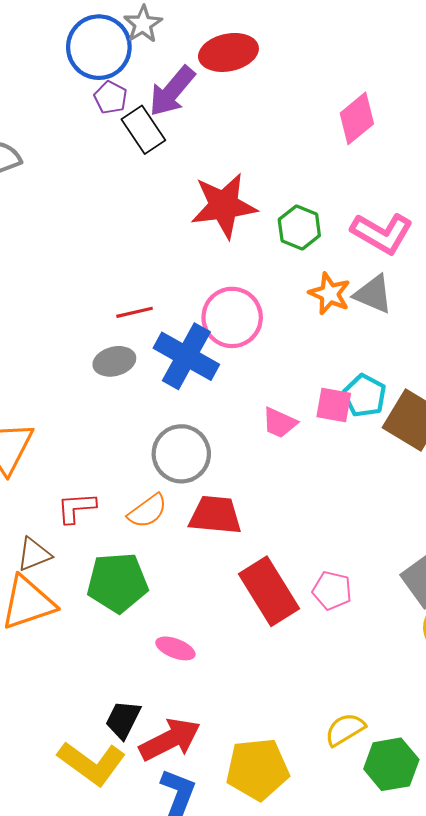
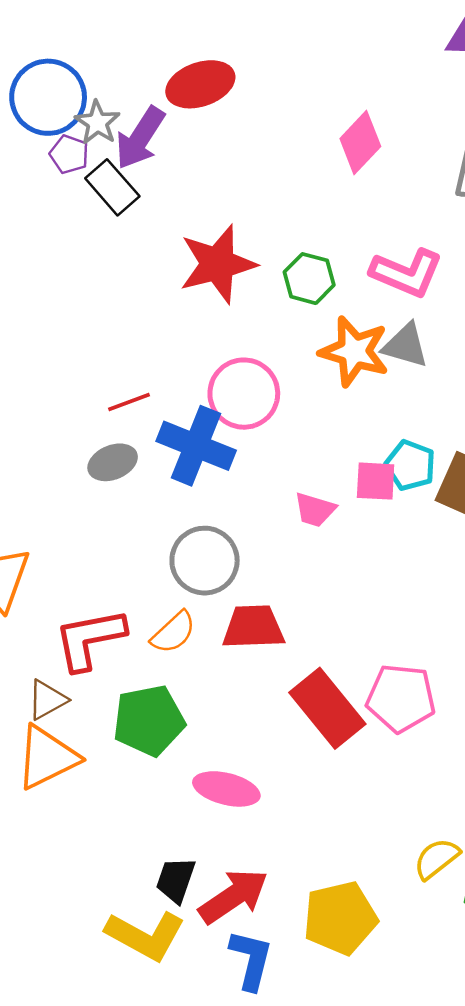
gray star: (143, 24) -> (97, 123), moved
orange star: (330, 294) -> (354, 351), size x1.4
red L-shape: (76, 508) -> (90, 639), size x1.6
pink pentagon: (332, 591) -> (401, 698), size x1.5
pink ellipse: (175, 648) -> (226, 789), size x1.4

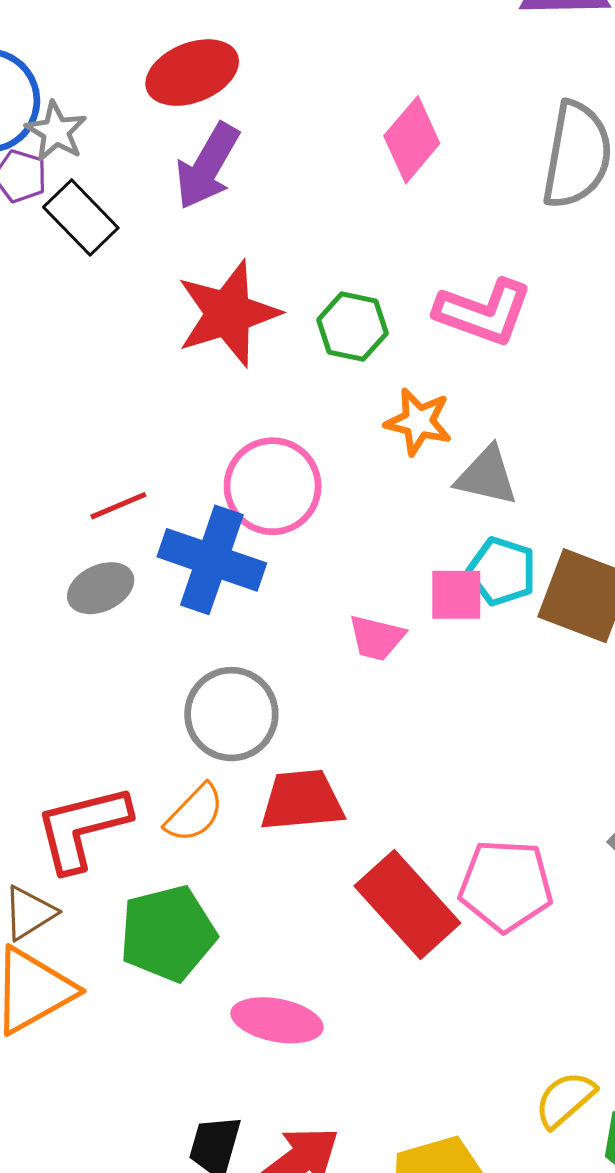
purple arrow: (140, 138) -> (207, 166), moved
gray triangle: (405, 345) -> (487, 476), moved
orange star: (354, 351) -> (418, 422), size x0.7

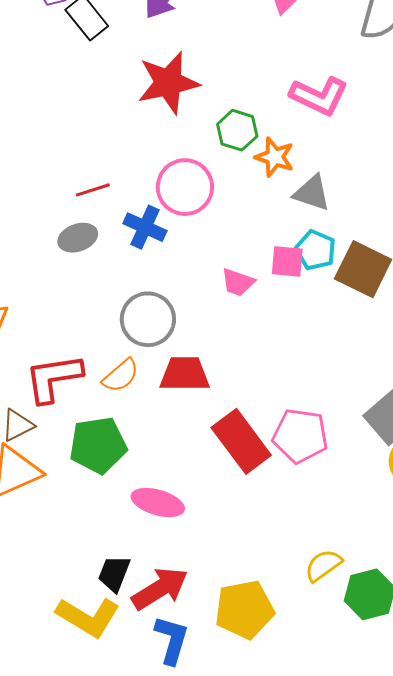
green hexagon: (352, 327) -> (237, 130), moved
blue cross: (212, 560) -> (145, 227), size x0.7

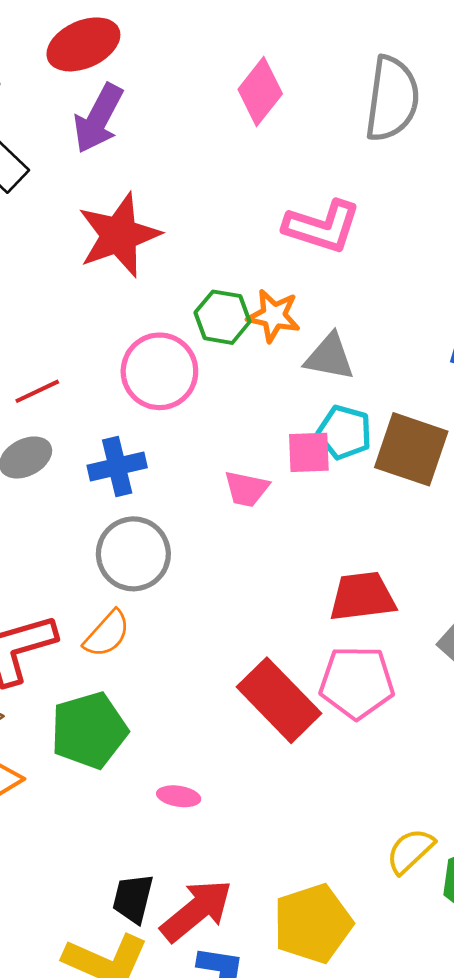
green hexagon: (237, 130) -> (223, 317), moved
blue cross: (145, 227) -> (117, 466), moved, turned -30
red trapezoid: (185, 374) -> (362, 597), moved
pink ellipse: (158, 503) -> (179, 796), size x0.6

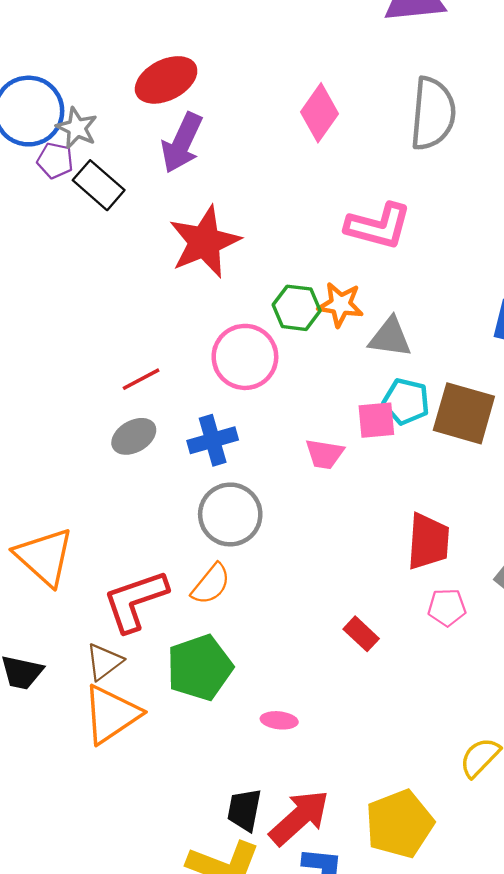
red trapezoid: (362, 597) -> (428, 541), turned 104
pink pentagon: (357, 682) -> (447, 607), moved, size x0.6
red rectangle: (279, 700) -> (361, 634), size x0.5

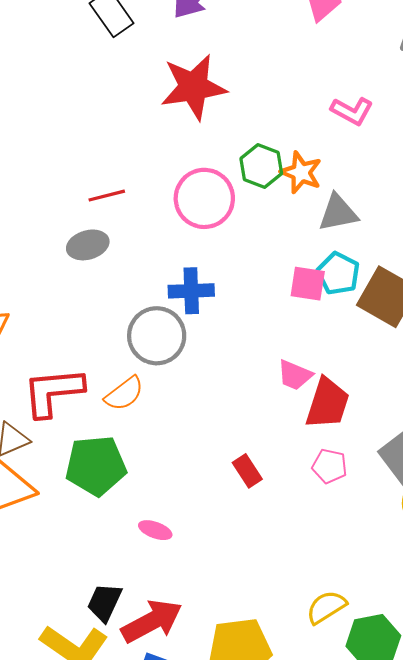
pink L-shape: (378, 226) -> (352, 111), size x0.7
gray triangle: (390, 337) -> (338, 213), turned -33
blue cross: (213, 440) -> (191, 291), moved
pink trapezoid: (325, 454) -> (295, 375), moved

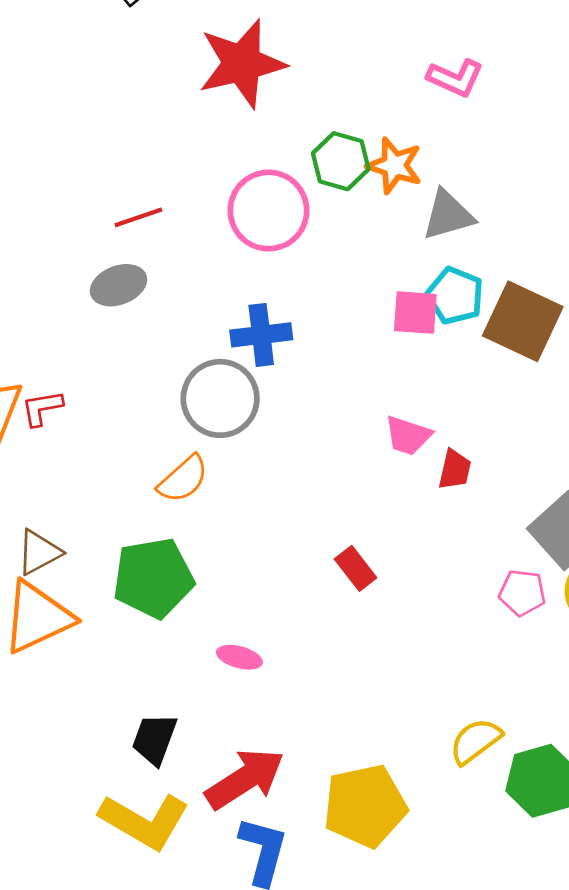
red L-shape: (53, 392) -> (42, 408), moved, size x0.5
red trapezoid: (327, 403) -> (455, 470), size x0.6
pink pentagon: (330, 466) -> (522, 593), moved
black trapezoid: (105, 602) -> (154, 739), moved

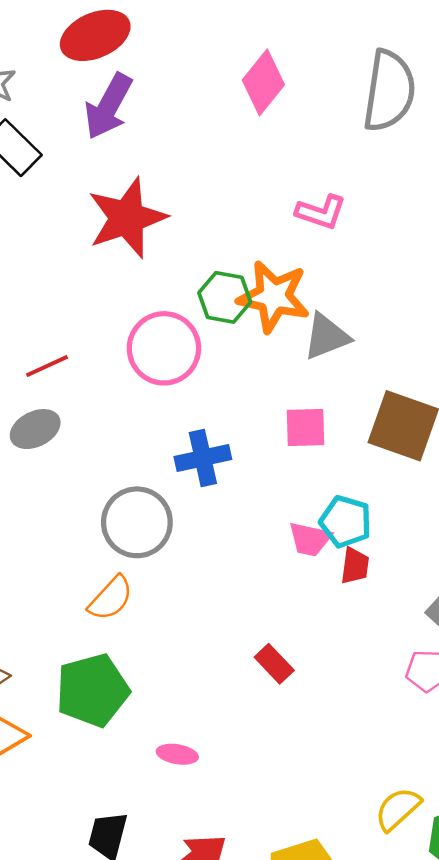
orange star: (394, 165) -> (274, 297), size x1.4
cyan pentagon: (455, 296) -> (346, 522), moved
blue cross: (261, 335) -> (203, 458), moved

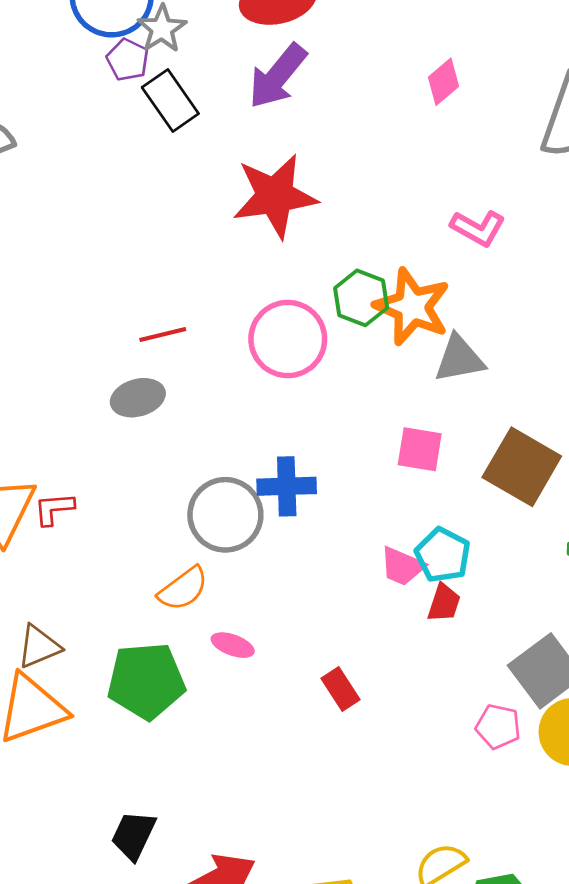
pink diamond: (263, 82) -> (444, 82), size x0.7
blue cross: (203, 458) -> (287, 486), moved
pink ellipse: (177, 754) -> (233, 645), moved

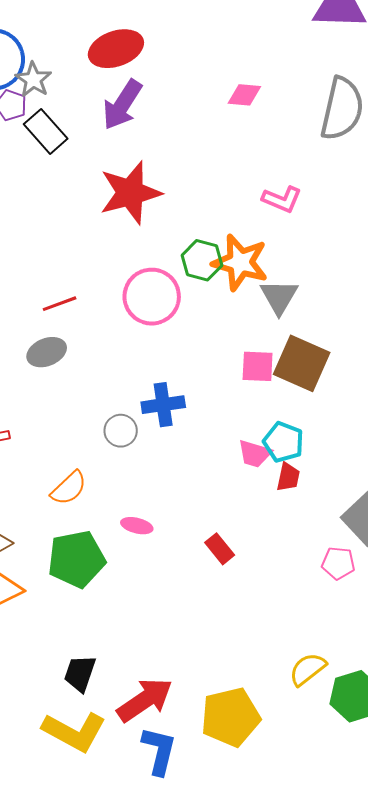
pink diamond: (444, 82) -> (244, 95), turned 52
gray triangle: (459, 359) -> (279, 297), turned -42
brown square: (522, 467) -> (302, 363), moved
gray circle: (225, 515) -> (121, 431), size x0.6
orange semicircle: (183, 589) -> (69, 488), moved

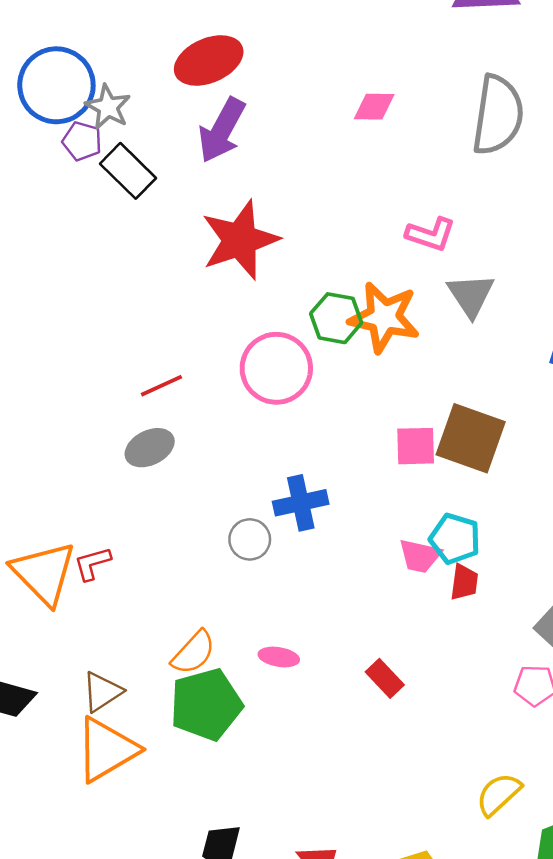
gray triangle: (279, 297) -> (471, 295), moved
orange semicircle: (69, 488) -> (193, 653), moved
yellow semicircle: (308, 669) -> (499, 794), moved

